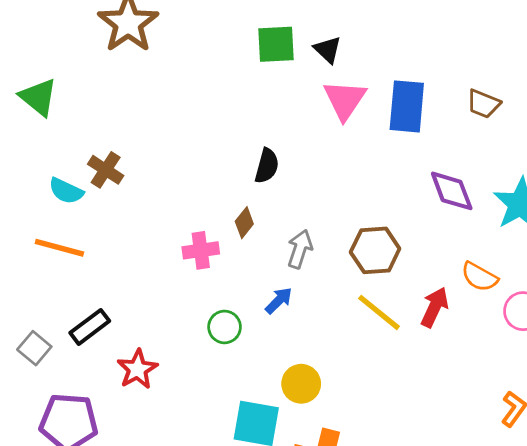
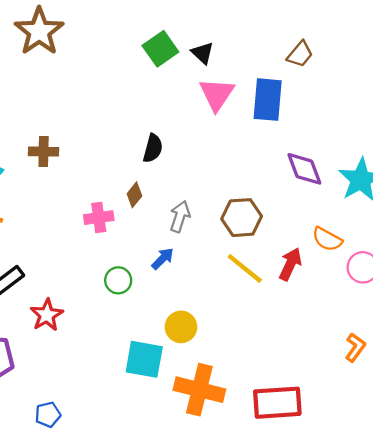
green square: (276, 44) -> (160, 49), turned -32
brown trapezoid: (483, 104) -> (300, 54), moved, turned -72
brown cross: (106, 170) -> (44, 152), moved, turned -32

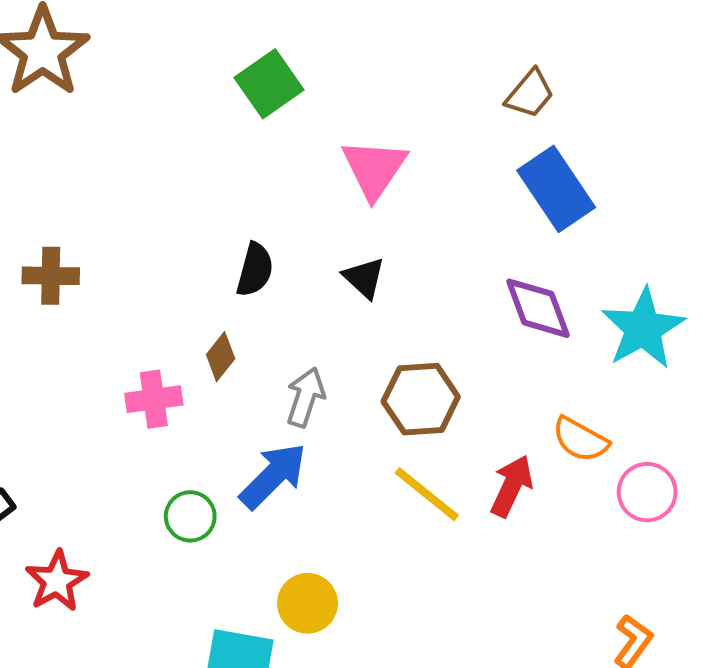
black triangle: (203, 53) -> (364, 278), moved
blue rectangle: (268, 100) -> (556, 189), moved, turned -39
blue arrow: (163, 259) -> (273, 476), size x1.6

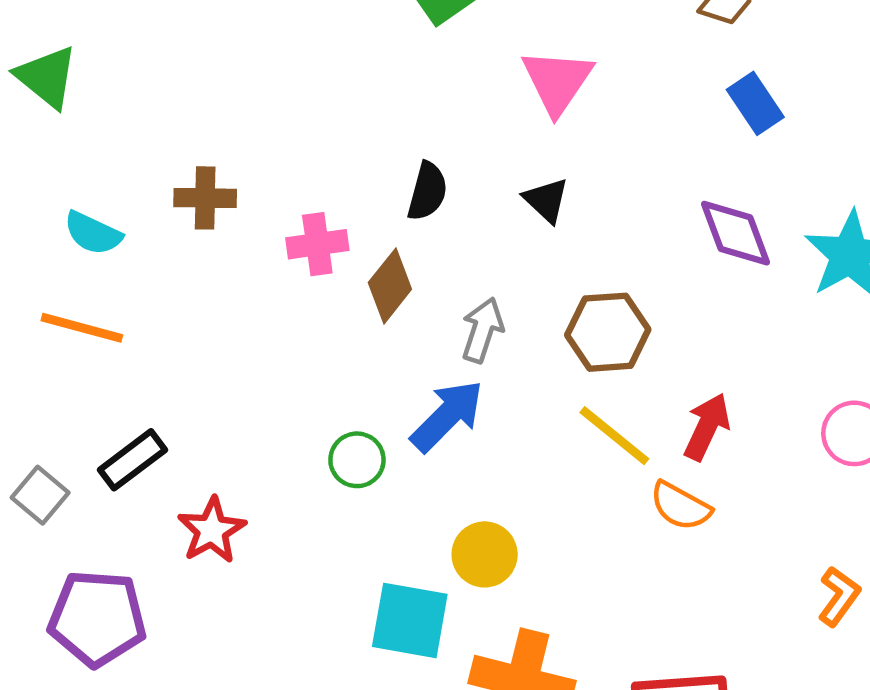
blue rectangle: (556, 189) -> (755, 103), size x0.7
brown diamond: (221, 357) -> (390, 286), size x1.4
pink cross: (154, 399) -> (317, 244), moved
orange semicircle: (580, 440) -> (680, 506), moved

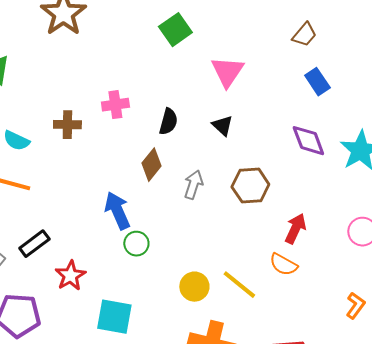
pink cross: (317, 244) -> (115, 105), moved
blue arrow: (447, 416) -> (117, 211), moved, turned -69
yellow line: (614, 436) -> (239, 285), moved
cyan square: (410, 620) -> (114, 317), moved

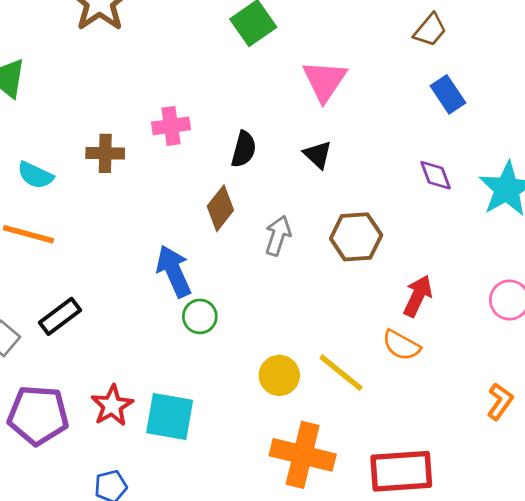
purple diamond: (308, 141) -> (436, 175), size x0.7
red star: (70, 276) -> (112, 406), moved

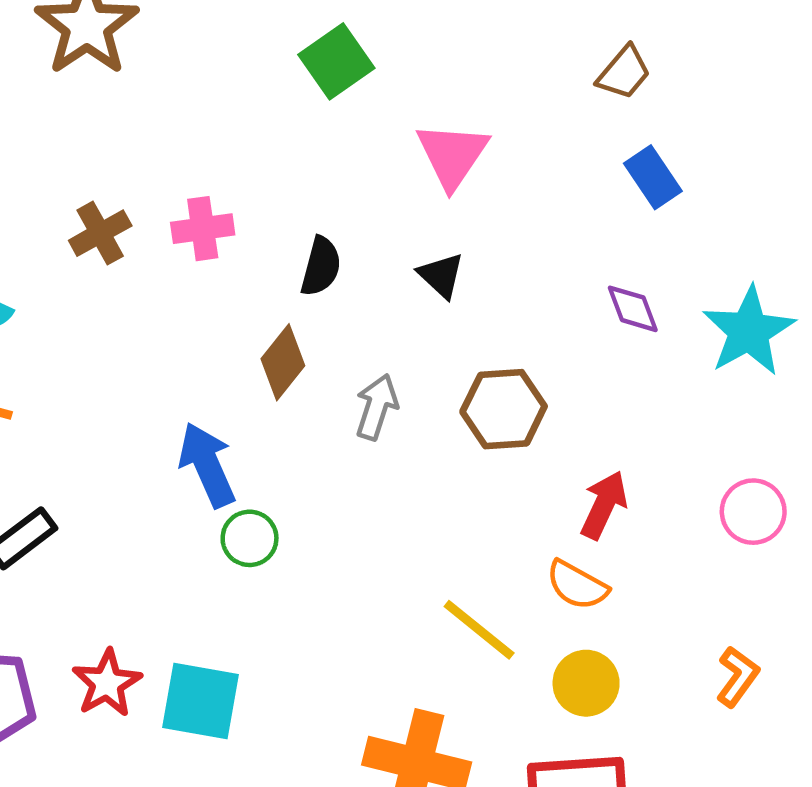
brown cross: (105, 153) -> (100, 233), moved, turned -30
yellow circle: (279, 375) -> (586, 683), moved

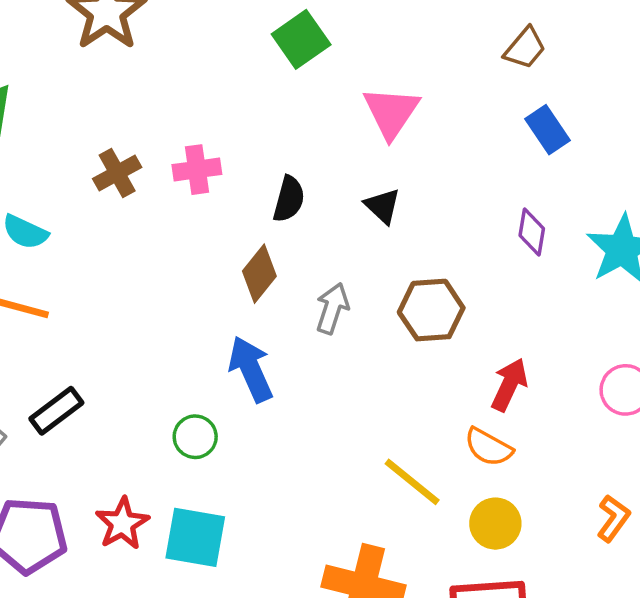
purple diamond: (633, 309) -> (532, 232), turned 30
blue arrow: (207, 465) -> (251, 369), moved
green circle: (250, 538) -> (195, 437), moved

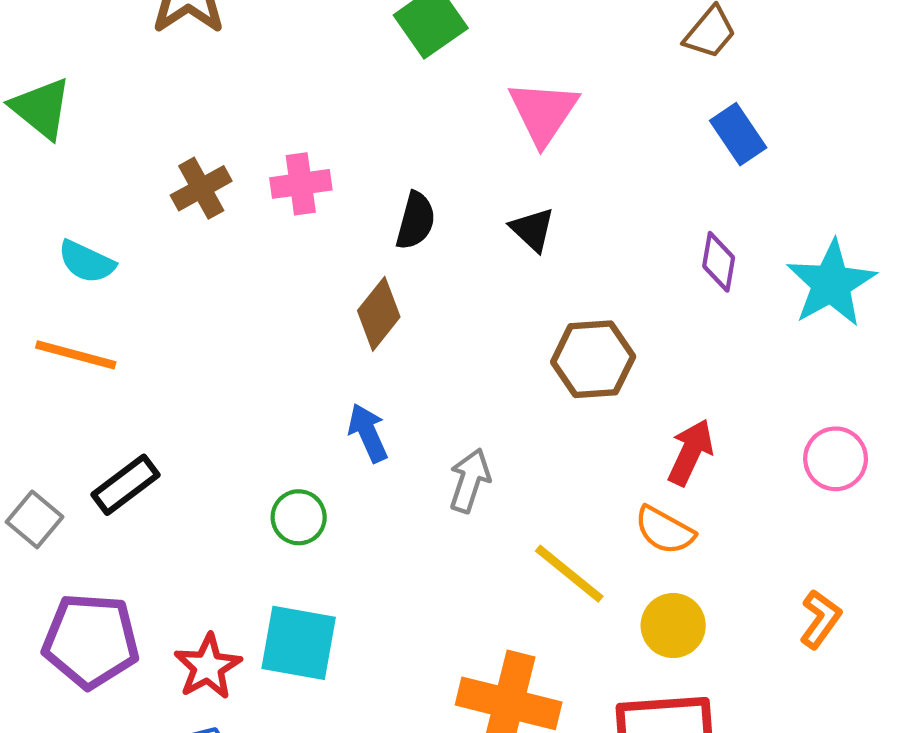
gray arrow: (332, 308) -> (470, 480), moved
blue arrow: (251, 369) -> (368, 433), size x0.7
red star: (122, 524) -> (208, 667), moved

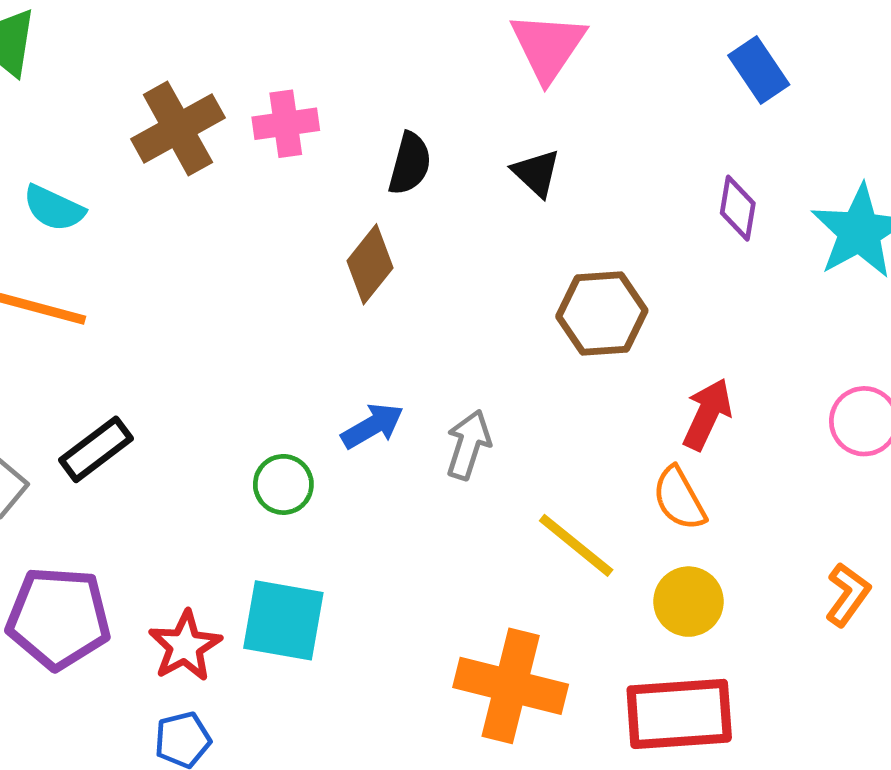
brown cross: (201, 188) -> (178, 128), size x1.4
blue arrow: (368, 433) -> (372, 426), moved, turned 84
orange semicircle: (665, 530) -> (679, 499), turned 32

